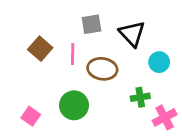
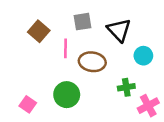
brown square: (40, 49) -> (39, 31), moved

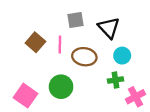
brown square: (39, 31) -> (35, 42), moved
cyan circle: (143, 56) -> (122, 56), moved
pink square: (28, 104) -> (25, 96), size x1.5

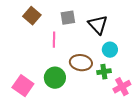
brown square: (35, 42) -> (32, 16), moved
brown ellipse: (84, 57) -> (81, 63), moved

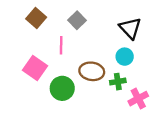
gray square: (68, 18) -> (77, 20), turned -35
black triangle: (98, 25) -> (130, 28), moved
pink square: (23, 86) -> (35, 68), moved

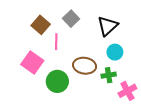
brown square: (36, 18) -> (41, 25), moved
black triangle: (130, 28) -> (108, 26), moved, turned 30

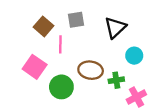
gray square: (71, 19) -> (76, 20), turned 35
cyan circle: (115, 52) -> (134, 56), moved

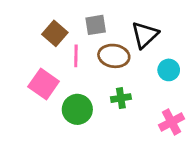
brown ellipse: (91, 70) -> (114, 56), moved
green cross: (116, 80) -> (121, 98), moved

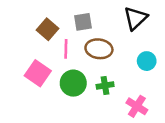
black triangle: (145, 35) -> (136, 18), moved
green circle: (77, 109) -> (73, 83), moved
pink cross: (171, 122) -> (137, 106), moved, turned -30

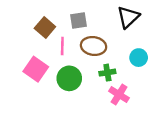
green cross: (105, 86) -> (107, 73), moved
pink cross: (137, 106) -> (119, 95), moved

